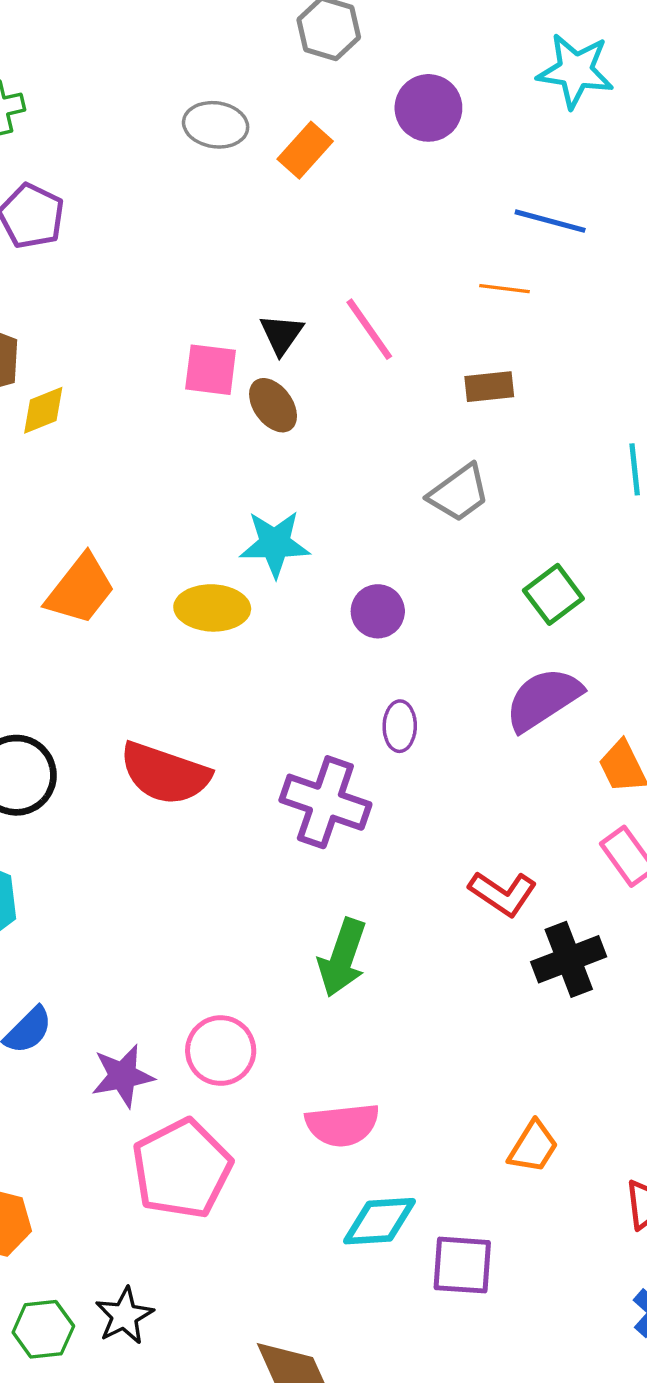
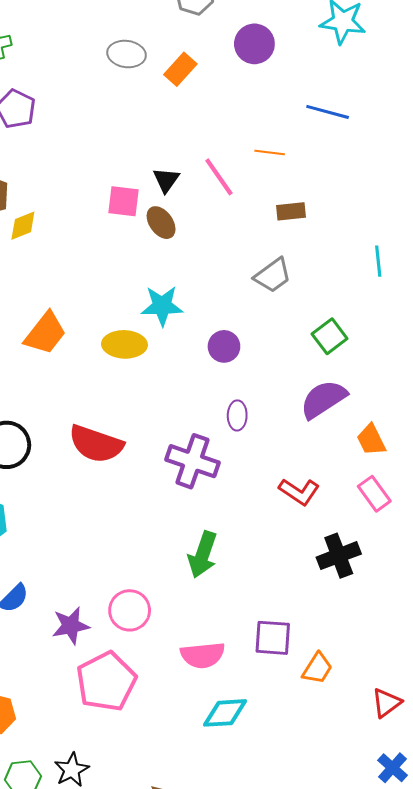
orange line: (504, 289) -> (270, 153), moved
red L-shape: (503, 893) -> (299, 492), moved
purple square: (462, 1265) -> (273, 638), moved

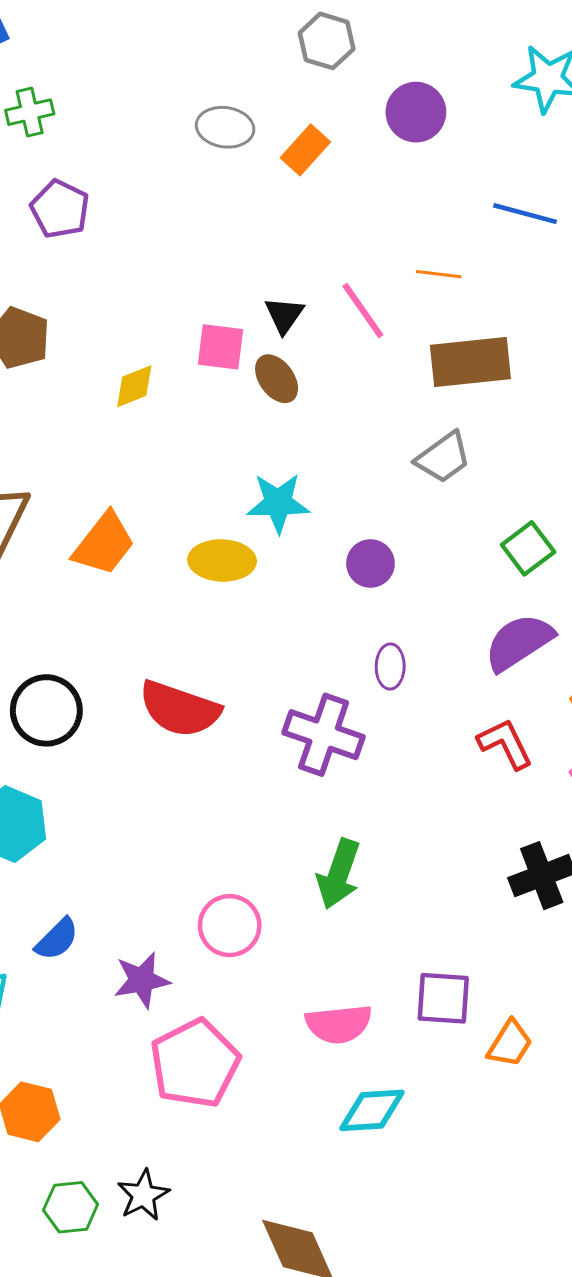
brown rectangle: (291, 211) -> (470, 362), size x1.8
yellow diamond: (23, 226) -> (134, 386), moved
red L-shape: (299, 492) -> (505, 744), moved, turned -150
pink circle: (130, 610) -> (230, 926), moved

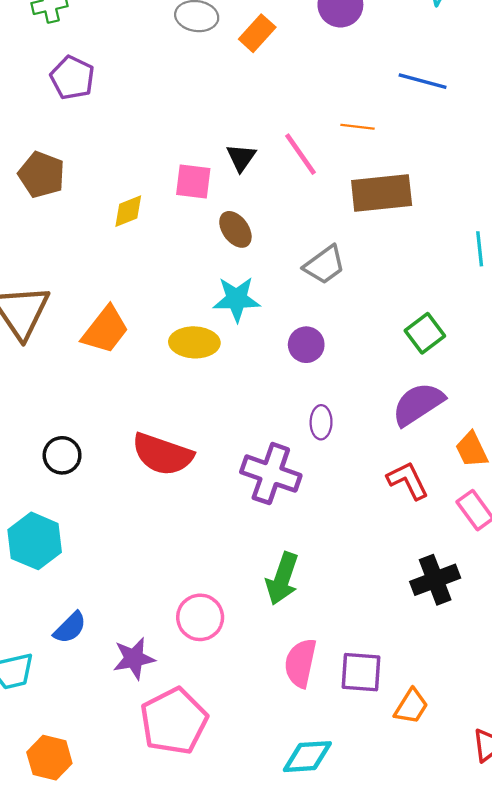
brown ellipse: (277, 379) -> (235, 229), moved
gray trapezoid: (443, 457) -> (324, 265), moved
black circle: (46, 710) -> (62, 455), size x0.7
pink semicircle: (339, 1024) -> (301, 663), moved, turned 108

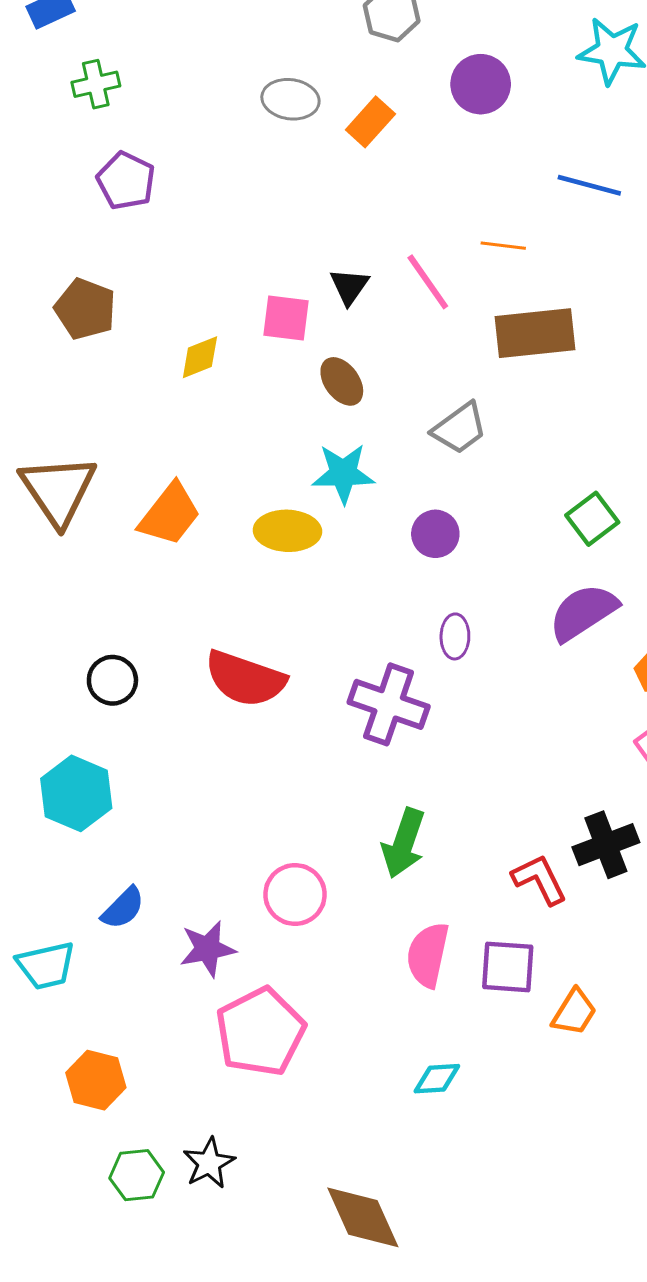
red L-shape: (408, 480) -> (539, 879), moved
cyan diamond: (307, 757) -> (437, 1079), size x0.7

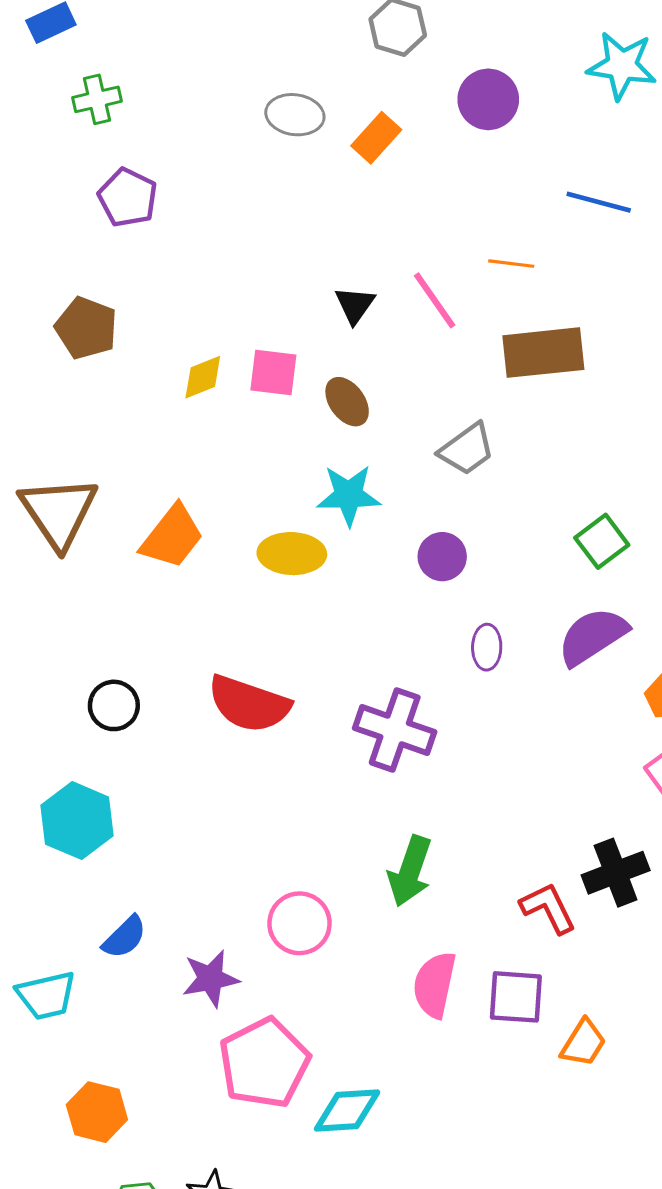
pink square: (286, 318) -> (273, 372), moved
purple ellipse: (455, 636) -> (487, 647), moved
cyan diamond: (437, 1079) -> (347, 1111), moved, size x1.4

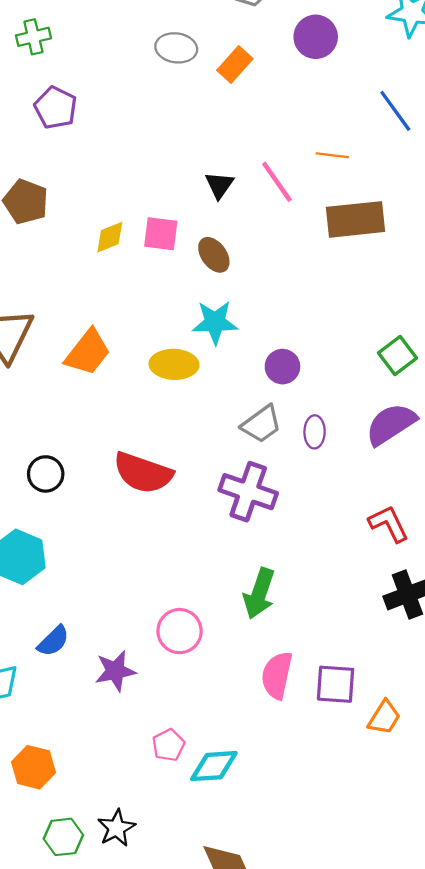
blue line: (599, 202) -> (395, 111), turned 39
gray trapezoid: (467, 449) -> (261, 424), moved
red L-shape: (548, 908) -> (389, 524), moved
pink pentagon: (264, 1063) -> (168, 745), moved, size x0.5

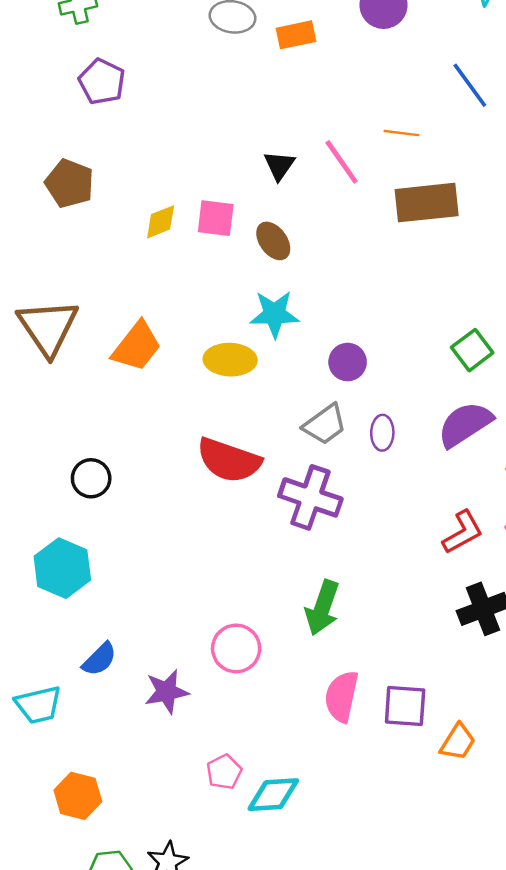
orange rectangle: (235, 64) -> (296, 35), turned 36
red semicircle: (143, 473) -> (229, 460), moved
red L-shape: (389, 524) -> (463, 532), turned 87

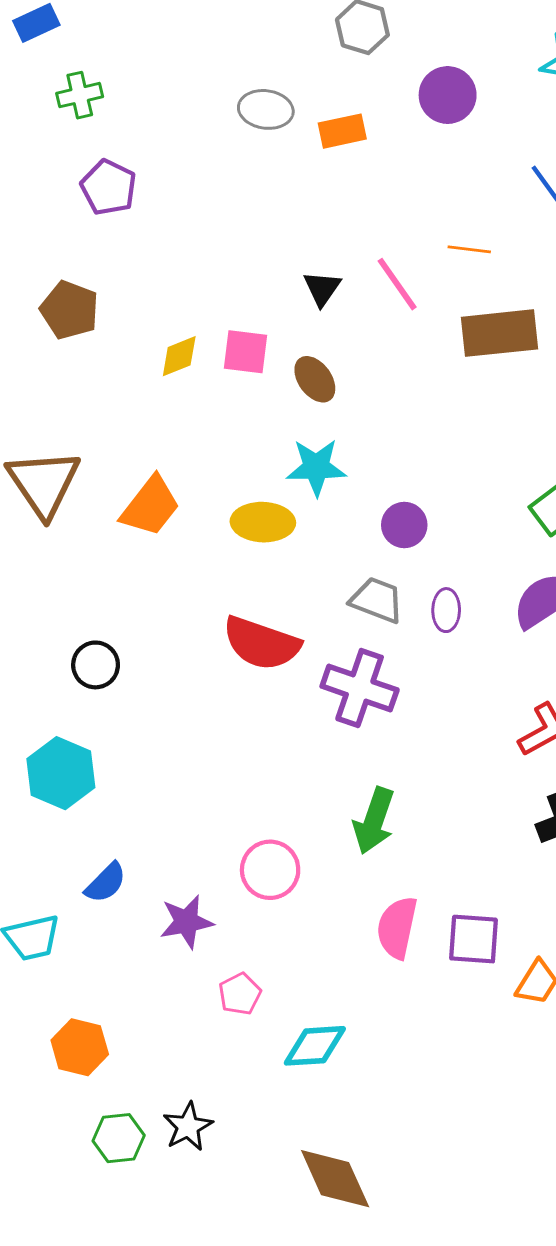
gray trapezoid: (325, 424) -> (377, 600), turned -123
pink pentagon: (224, 772) -> (240, 994), moved

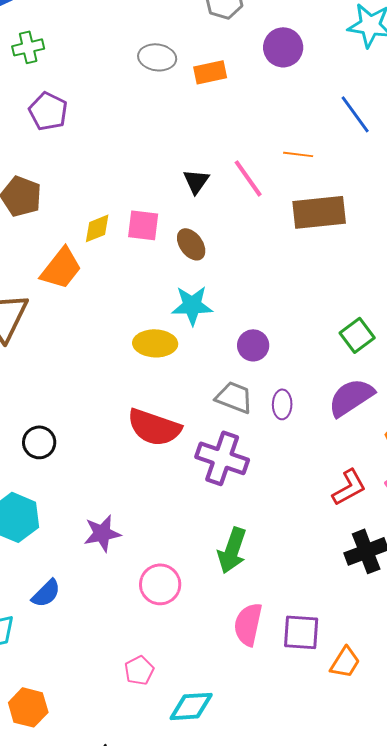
orange trapezoid: (150, 506) -> (61, 268), moved
purple star: (186, 922) -> (102, 533), moved

